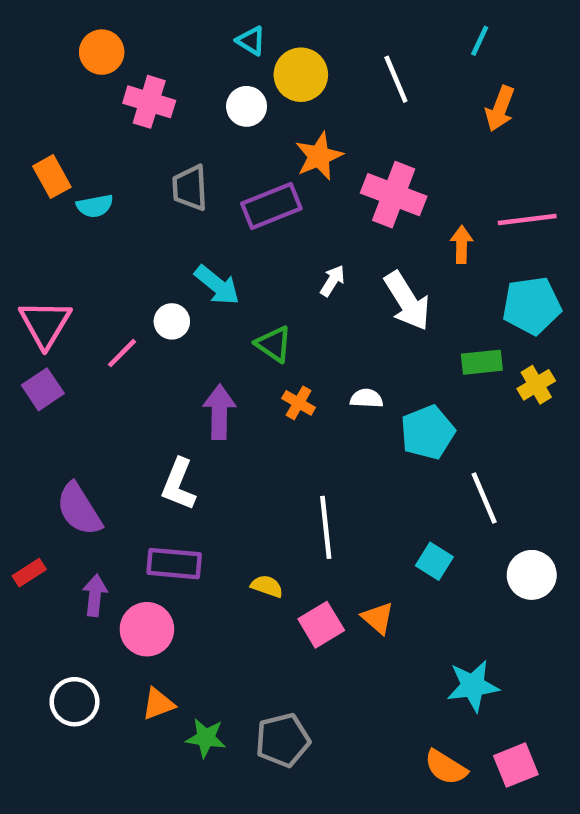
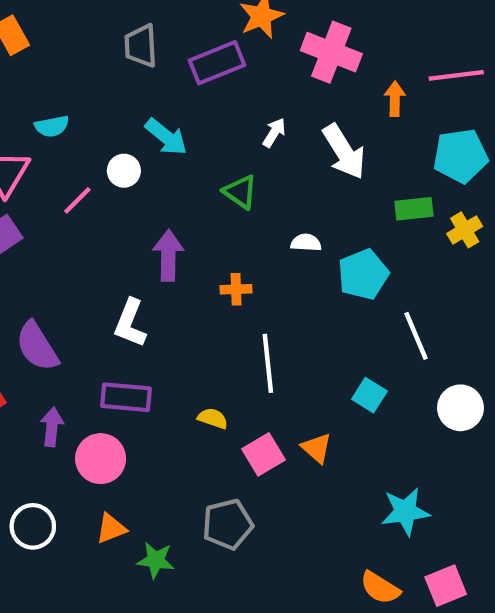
cyan semicircle: (95, 206) -> (52, 126), moved
green triangle: (274, 344) -> (240, 192), moved
orange cross: (299, 403) -> (236, 289), moved, turned -32
gray pentagon: (283, 740) -> (228, 524), moved

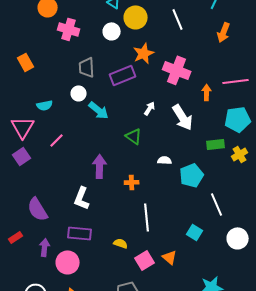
white circle: (124, 171) -> (79, 93), moved

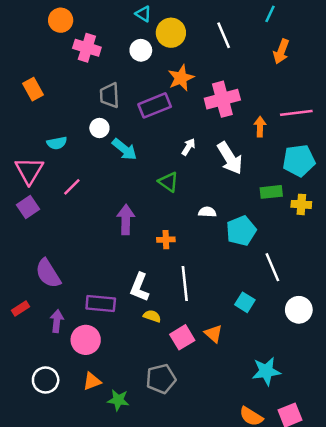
pink cross: (177, 70) -> (222, 99), turned -36
yellow cross: (240, 154) -> (301, 204), turned 35
white L-shape: (82, 198) -> (140, 287), moved

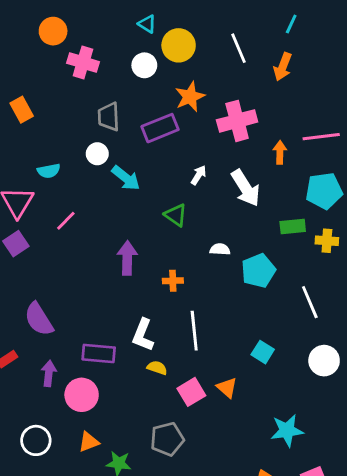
orange arrow: (281, 52) -> (283, 67), moved
white line: (272, 267) -> (310, 302), moved

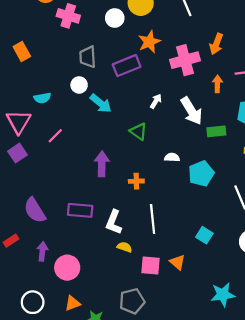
orange arrow: (283, 67) -> (216, 44), moved
green rectangle: (293, 227) -> (216, 131), moved
purple rectangle: (99, 353) -> (80, 210), moved
pink square: (191, 392) -> (150, 265), turned 36

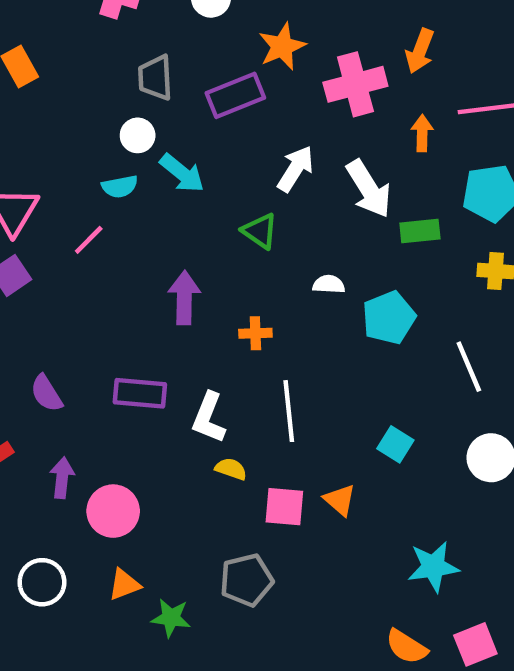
cyan semicircle: (42, 98) -> (120, 187), moved
white arrow: (156, 101) -> (295, 169), size x1.5
purple semicircle: (35, 210) -> (46, 393), size x0.7

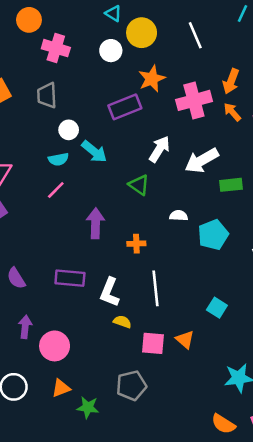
gray trapezoid: (155, 78) -> (47, 95), moved
orange arrow: (422, 133) -> (232, 112), moved, turned -42
white arrow: (369, 189) -> (202, 161), turned 92
pink line: (89, 240) -> (56, 190), moved

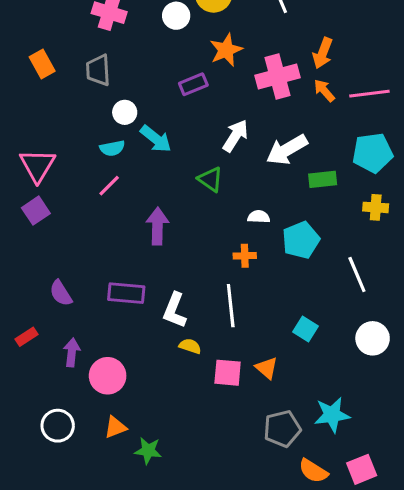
purple rectangle: (125, 107) -> (193, 84), size x0.7
orange cross: (136, 244) -> (245, 256), moved
gray pentagon: (131, 386) -> (282, 429), moved

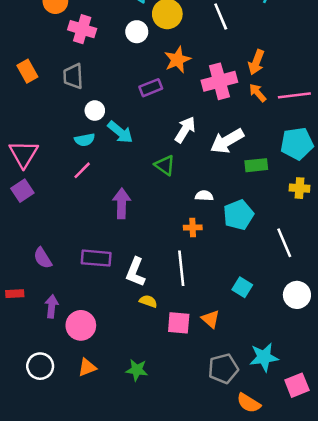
red rectangle: (26, 337) -> (15, 294), turned 30
green star: (148, 451) -> (137, 370), moved
pink square: (362, 469) -> (297, 385), moved

